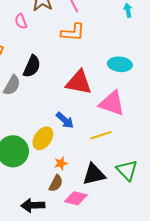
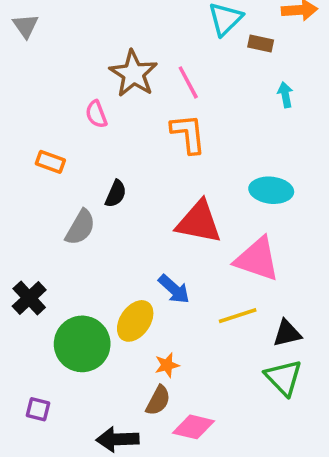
orange L-shape: (73, 32) -> (188, 134), turned -100
black semicircle: (32, 66) -> (116, 194), size x0.7
black triangle: (94, 174) -> (287, 333), moved, size x0.7

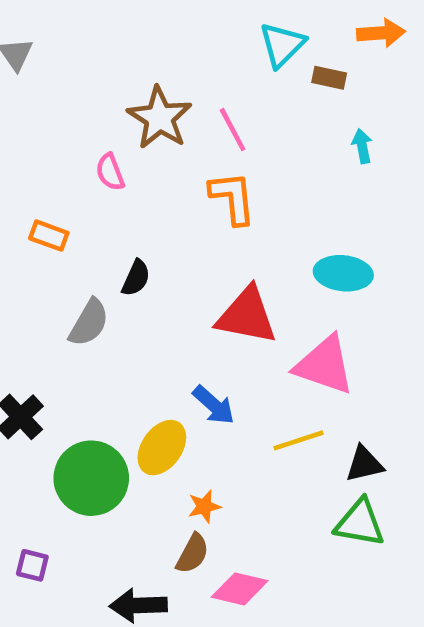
green triangle: (284, 377) -> (360, 523), turned -36

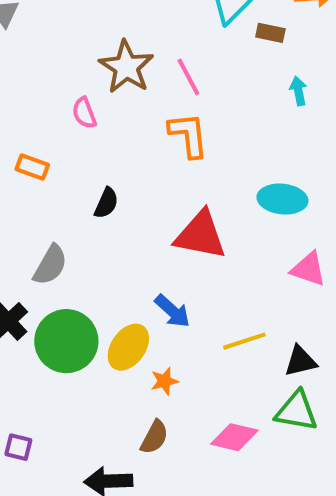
gray semicircle: (89, 323) -> (50, 265), moved
pink triangle: (324, 365) -> (308, 269), moved, size x0.7
green circle: (91, 478) -> (66, 341), moved
orange star: (204, 506) -> (164, 381), moved
pink diamond: (240, 589) -> (234, 437), moved

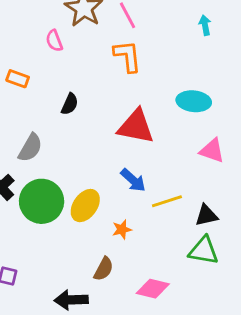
blue arrow: (172, 311) -> (133, 180), moved
orange star: (164, 381) -> (122, 229), moved
pink diamond: (234, 437) -> (153, 289), moved

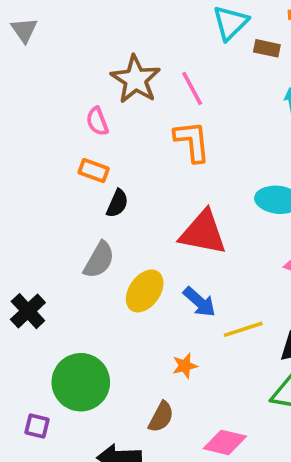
orange rectangle: (18, 79) -> (94, 171), moved
gray semicircle: (30, 148) -> (99, 260), moved
green circle: (42, 201) -> (81, 382), moved
yellow ellipse: (85, 206) -> (145, 291), moved

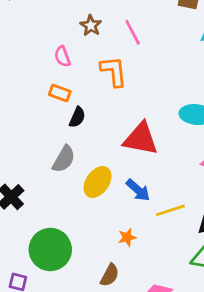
brown star: (136, 79) -> (91, 25), size x0.6
orange L-shape: (192, 141) -> (114, 71), moved

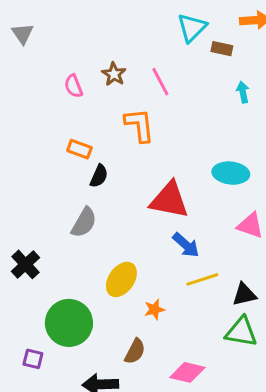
pink semicircle: (62, 57) -> (73, 86), moved
yellow ellipse: (98, 182) -> (121, 279), moved
blue arrow: (138, 190) -> (186, 245), moved

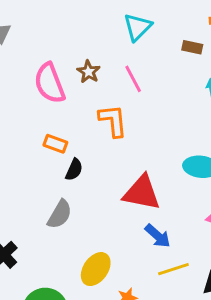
cyan triangle: (192, 28) -> (137, 27), moved
pink semicircle: (73, 86) -> (50, 83), size x1.8

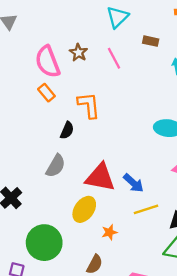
brown rectangle: (192, 47) -> (151, 41), moved
orange L-shape: (113, 121) -> (89, 105), moved
orange rectangle: (55, 144) -> (46, 93), moved, turned 30
red triangle: (142, 193) -> (100, 177), moved

